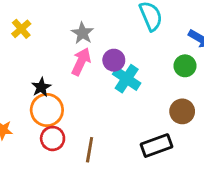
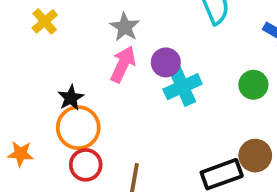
green circle: (185, 66) -> (253, 85), moved
cyan cross: (127, 79) -> (183, 87), turned 32
brown circle: (182, 111) -> (255, 156), moved

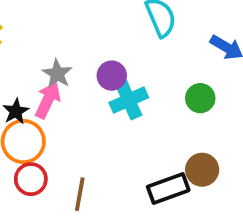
gray star: (125, 27) -> (57, 74), moved
pink arrow: (123, 64) -> (48, 100), moved

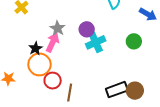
brown circle: (202, 170) -> (135, 91), moved
red circle: (31, 179) -> (53, 81), moved

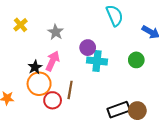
gray star: (58, 28) -> (56, 32), moved
cyan cross: (96, 42) -> (97, 61), turned 30
brown line: (70, 93) -> (70, 90), moved

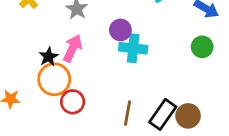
green circle: (136, 60) -> (202, 47), moved
brown line: (70, 90) -> (127, 113), moved
black rectangle: (119, 110) -> (163, 114), turned -35

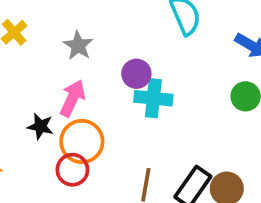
black star: (49, 57) -> (40, 126), moved, turned -30
orange circle: (54, 79) -> (82, 141), moved

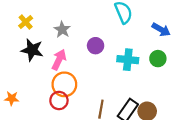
cyan cross: (153, 98) -> (128, 60), moved
black star: (40, 126) -> (32, 50), moved, size x1.5

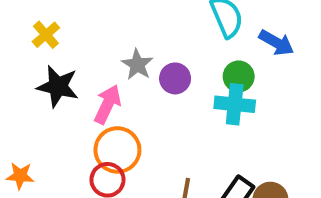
gray star: (62, 30) -> (137, 65), moved
blue arrow: (161, 30) -> (276, 43), moved
green circle: (158, 59) -> (239, 76), moved

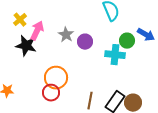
blue arrow: (276, 43) -> (146, 35), moved
green circle: (239, 76) -> (127, 41), moved
pink arrow: (107, 104) -> (37, 31), moved

